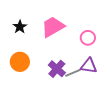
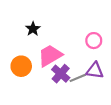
black star: (20, 27) -> (33, 29), moved
pink trapezoid: (53, 27) -> (50, 55), moved

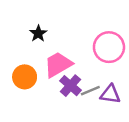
pink circle: (94, 41) -> (109, 47), size x1.6
purple triangle: (95, 70) -> (110, 94), moved

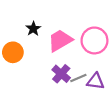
pink trapezoid: (58, 64) -> (60, 40), moved
orange circle: (25, 77) -> (13, 52), moved

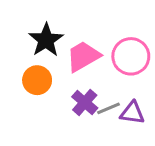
black star: (33, 29) -> (46, 40), size x1.6
orange circle: (13, 52) -> (37, 80), moved

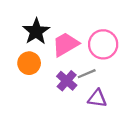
gray line: (109, 108) -> (87, 74), moved
purple triangle: (132, 113) -> (97, 98), moved

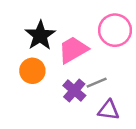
pink circle: (103, 44) -> (115, 30), moved

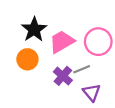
pink circle: (115, 30) -> (98, 42), moved
purple triangle: (108, 110) -> (92, 92), turned 42

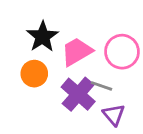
gray line: (82, 69) -> (101, 86), turned 42
purple cross: (63, 76) -> (78, 94), size x1.4

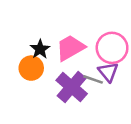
black star: (42, 37) -> (40, 49), moved, size x0.7
purple triangle: (114, 115) -> (108, 72), moved

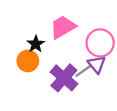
pink trapezoid: (70, 48) -> (63, 27), moved
gray line: (93, 79) -> (83, 71), turned -54

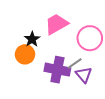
purple triangle: (97, 64) -> (84, 75), moved
purple cross: (64, 78) -> (57, 70), turned -30

